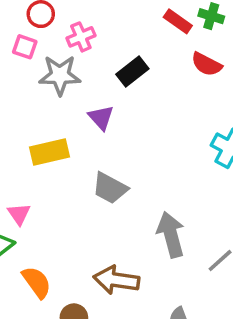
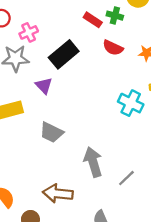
black rectangle: (132, 72) -> (64, 54), size x1.4

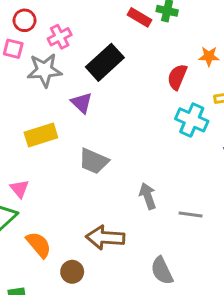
red semicircle: (113, 48) -> (177, 77), moved, turned 90
gray arrow: (93, 162) -> (148, 196), size x0.7
gray line: (126, 178) -> (191, 214), turned 54

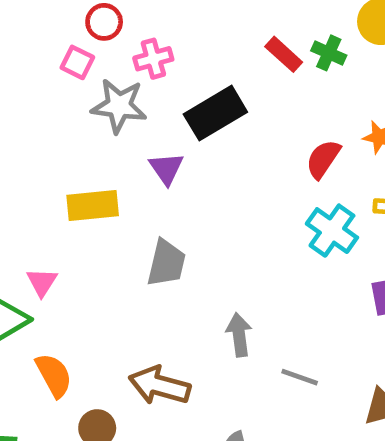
gray trapezoid: (94, 161) -> (166, 263), turned -112

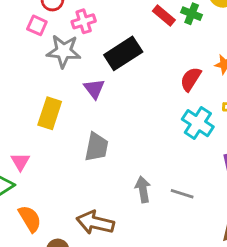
yellow rectangle: (93, 205) -> (50, 113), turned -64
gray line: (300, 377) -> (182, 194), moved

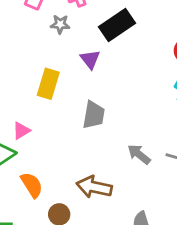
gray star: (64, 51) -> (60, 24), size x0.6
pink triangle: (20, 162) -> (21, 131), turned 30
gray arrow: (143, 189) -> (139, 154), turned -40

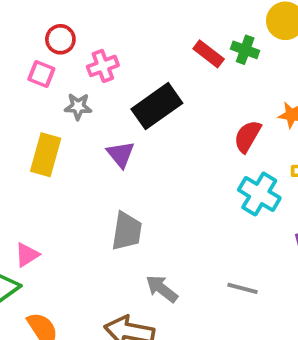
yellow rectangle: (48, 84) -> (46, 155), moved
gray arrow: (139, 154) -> (162, 289), moved

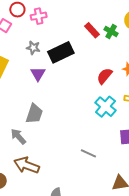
pink cross: (103, 66) -> (39, 16), moved
gray star: (78, 106) -> (33, 48), moved
gray arrow: (162, 289) -> (18, 136), moved

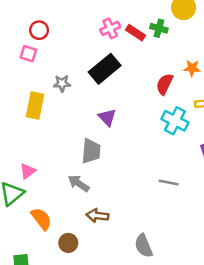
pink cross: (39, 16) -> (110, 28), moved
gray star: (33, 48) -> (62, 83), moved
purple triangle: (38, 74) -> (107, 117), moved
brown arrow: (27, 165) -> (97, 216), size x0.7

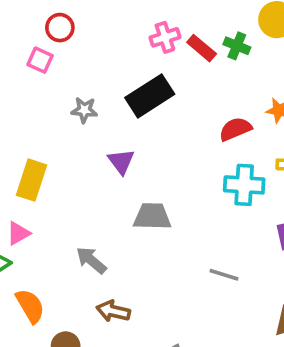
red semicircle: (165, 84) -> (235, 129), turned 35
yellow rectangle: (35, 106) -> (32, 180), moved
purple triangle: (107, 117) -> (121, 161), moved
cyan cross: (175, 121) -> (244, 185), turned -30
gray trapezoid: (91, 151) -> (152, 216), moved, turned -100

